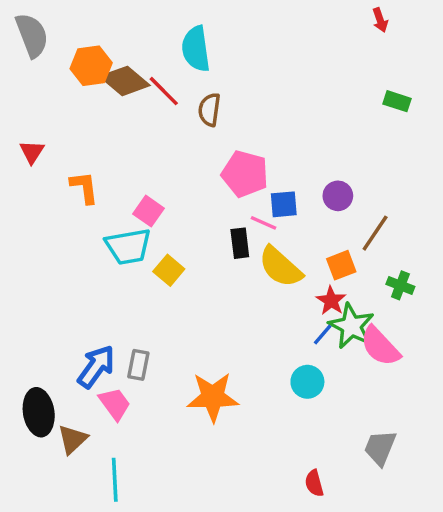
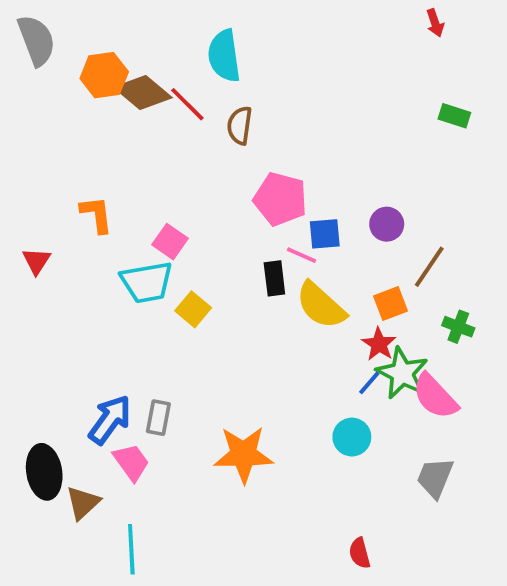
red triangle: (32, 152) -> (36, 261), moved
gray trapezoid: (380, 448) -> (435, 478), moved

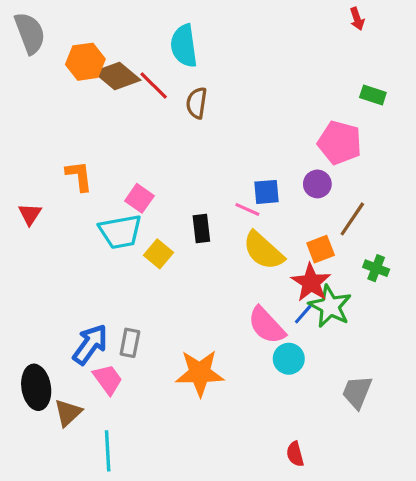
pink pentagon: (280, 199) -> (340, 143), moved
black rectangle: (274, 278) -> (201, 228), moved
red star: (379, 344) -> (311, 282), size x1.4
pink semicircle: (435, 396) -> (267, 325), moved

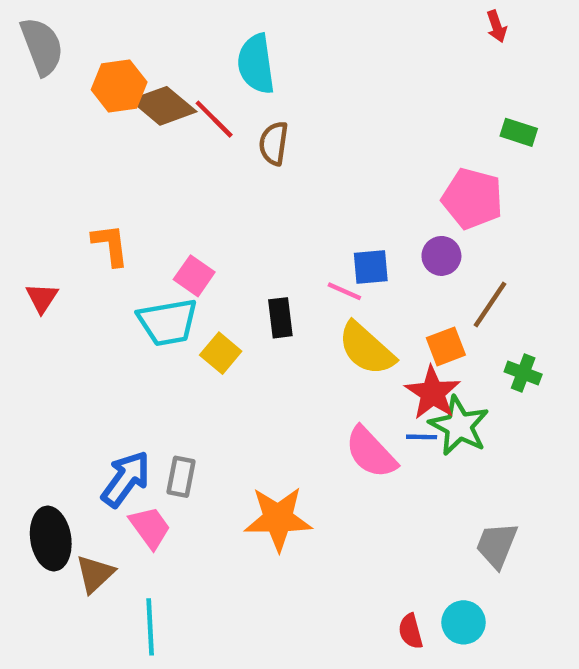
blue line: (303, 314) -> (422, 437), turned 50
cyan circle: (289, 359) -> (464, 622), moved

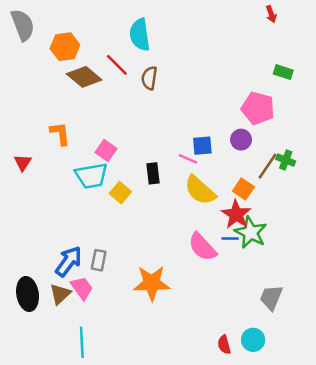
brown diamond: (163, 106) -> (84, 77), moved
orange square: (446, 346) -> (243, 189), turned -35
green cross: (523, 373) -> (286, 160), moved
brown triangle: (95, 574) -> (60, 294), moved

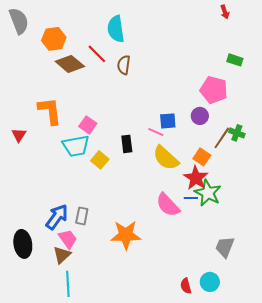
orange L-shape: (60, 134) -> (50, 111), size x1.4
brown triangle: (60, 294) -> (62, 255), moved

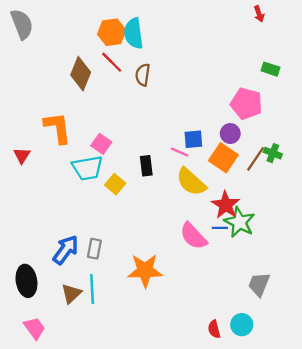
orange hexagon: (54, 39) -> (112, 32), moved
brown diamond: (70, 64) -> (81, 74), turned 72
orange square: (202, 157) -> (223, 158), moved, size x1.4
pink trapezoid: (68, 239) -> (35, 328), moved
cyan line: (68, 284) -> (92, 289), moved

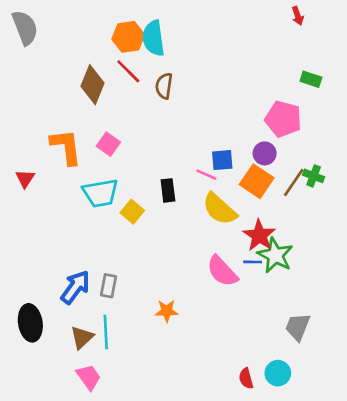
pink square: (101, 144) -> (108, 144), moved
orange star: (145, 271) -> (167, 311), size x0.6
pink trapezoid: (35, 328) -> (89, 377), moved

